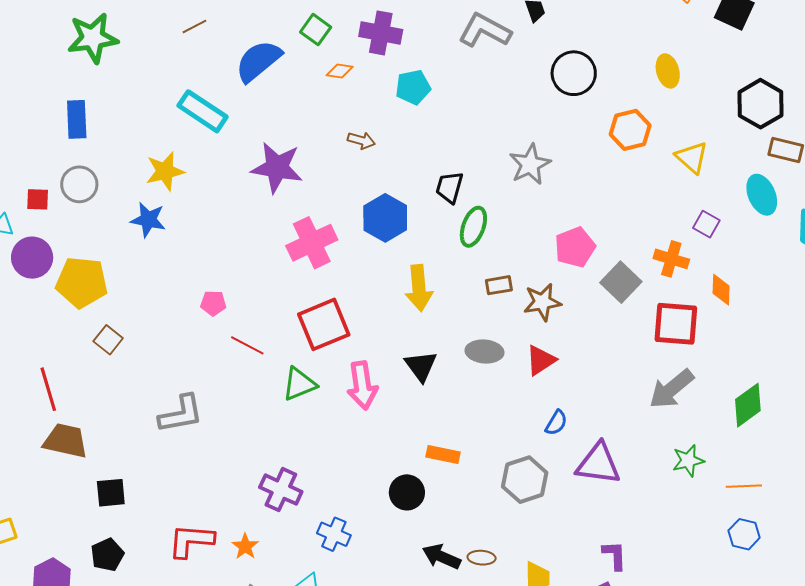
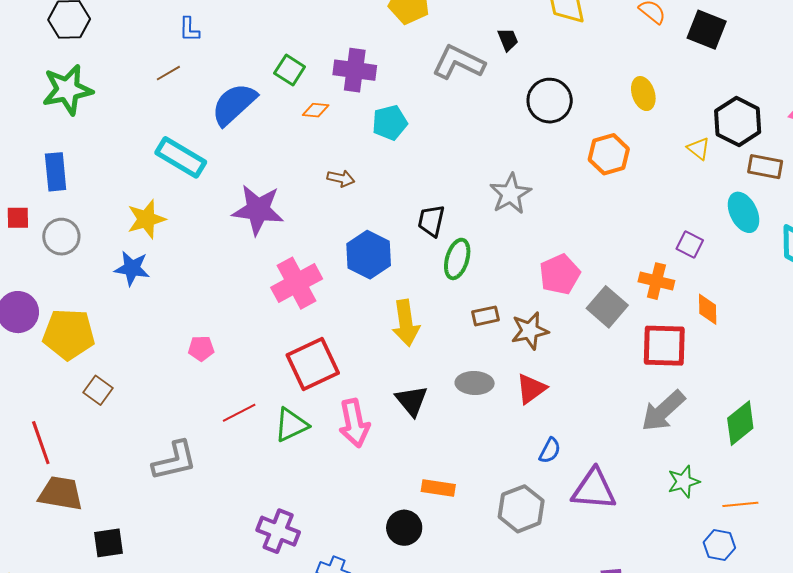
yellow triangle: (692, 157) -> (699, 149), moved, size x0.7
red square: (38, 199) -> (18, 218), moved
red line: (247, 345) -> (239, 413), moved, turned -52
blue hexagon: (744, 534) -> (719, 545), moved

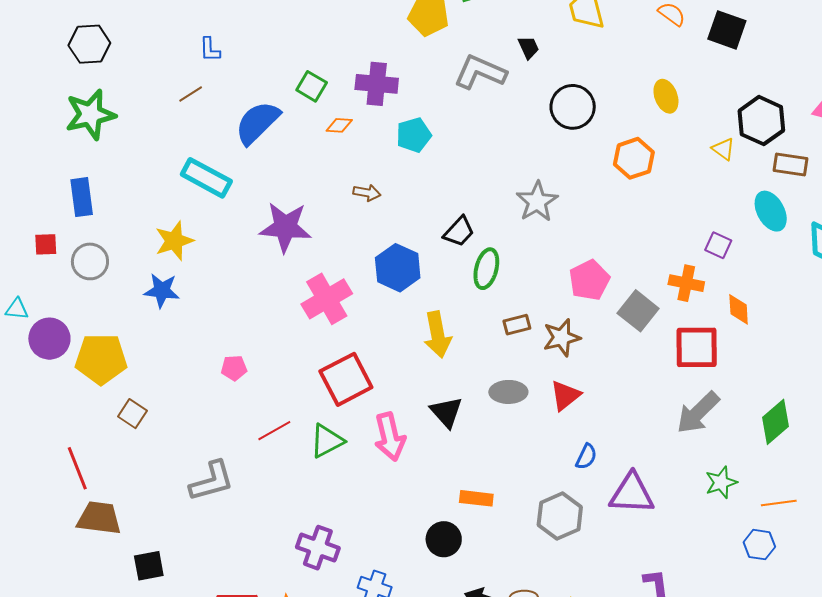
black trapezoid: (431, 221) -> (459, 232), turned -148

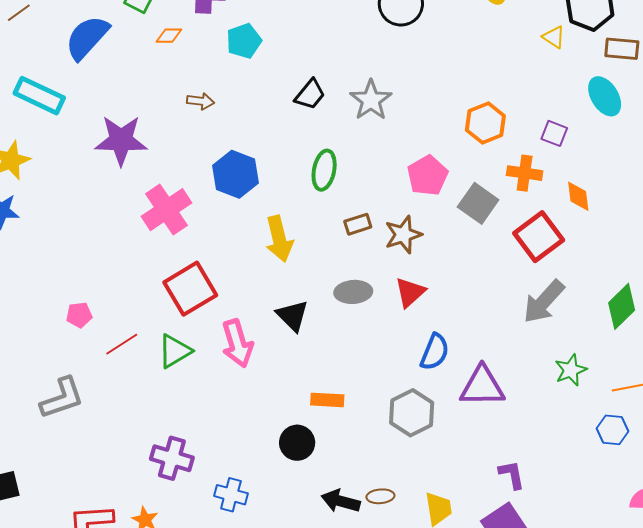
orange hexagon: (634, 158) -> (485, 123), moved
black trapezoid: (459, 232) -> (310, 94), moved
red square: (697, 347) -> (539, 237), turned -33
pink pentagon: (234, 368) -> (79, 315), moved
blue semicircle: (586, 457) -> (435, 352), size x1.4

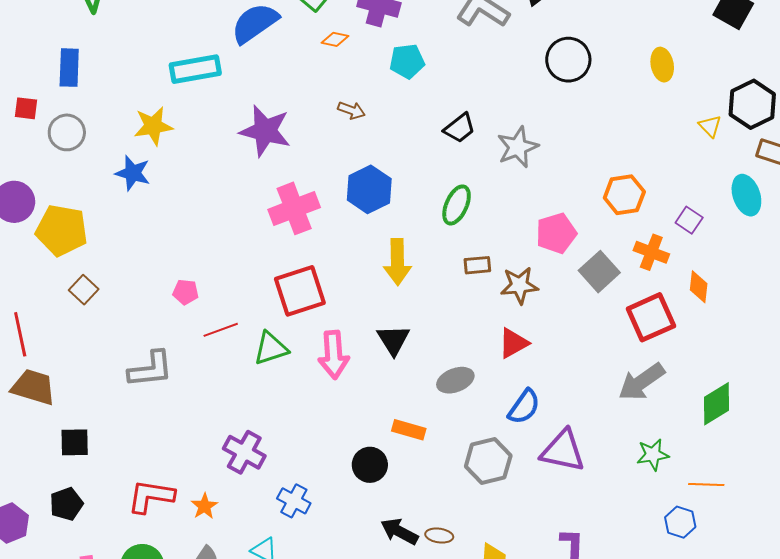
cyan rectangle: (39, 96) -> (195, 69), turned -48
gray ellipse: (353, 292) -> (455, 380), moved, turned -30

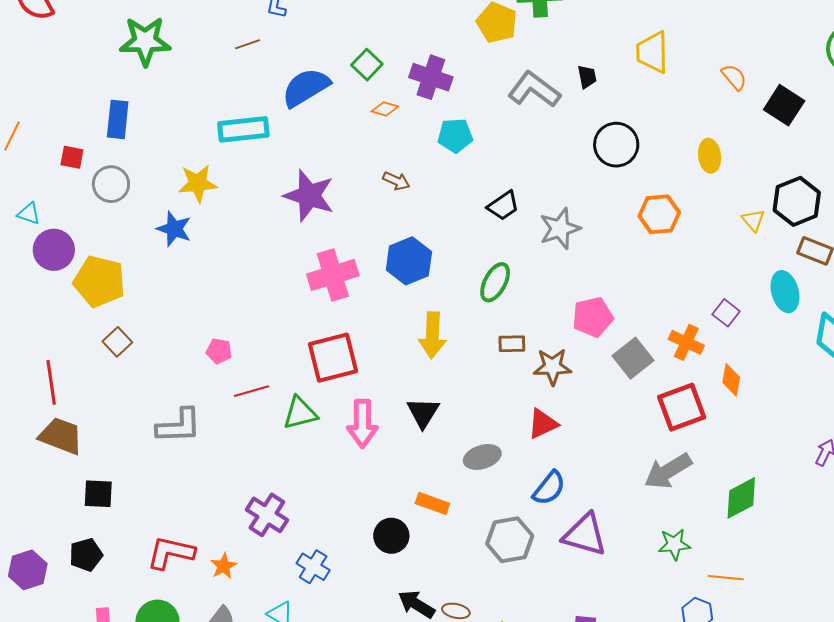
orange hexagon: (624, 195) -> (659, 214), moved

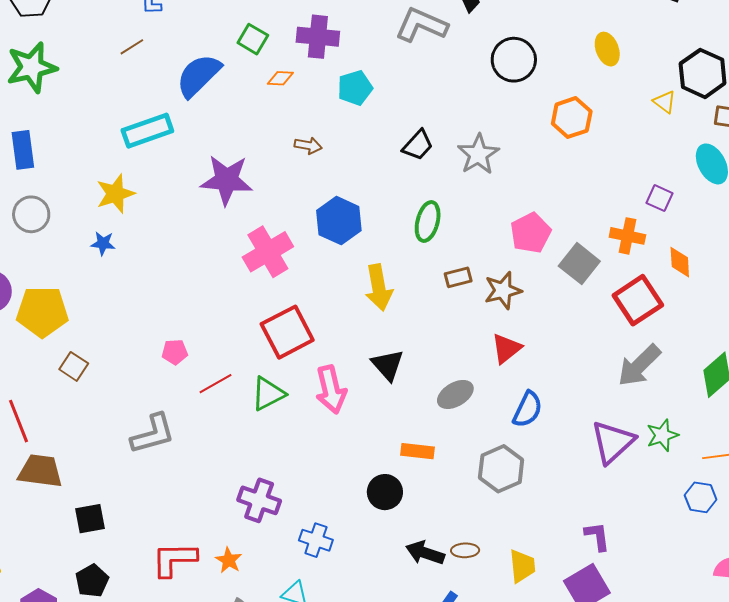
blue star: (174, 229) -> (103, 243), size x0.7
purple triangle: (585, 535) -> (613, 442), moved, turned -45

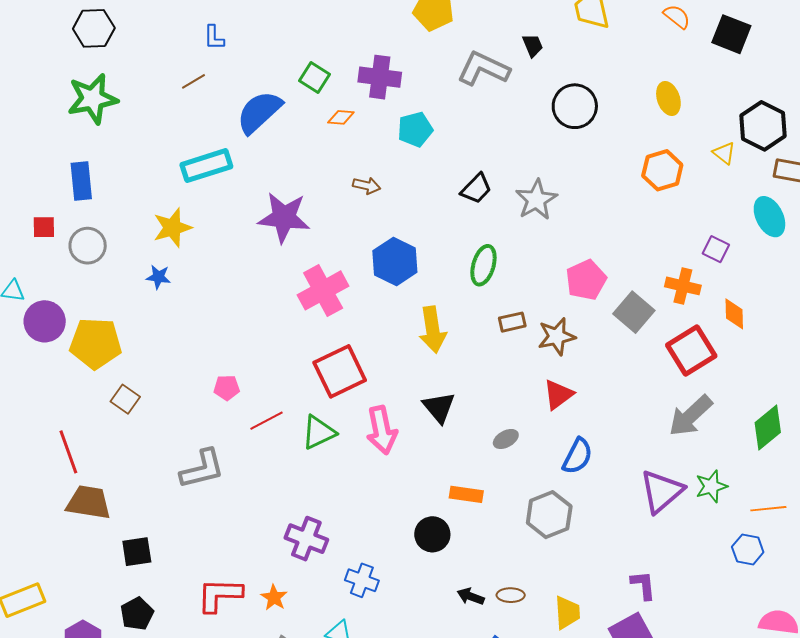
orange hexagon: (572, 118) -> (662, 170), moved
gray ellipse: (455, 394) -> (506, 439), size x0.7
black arrow: (425, 553) -> (471, 596), size x0.7

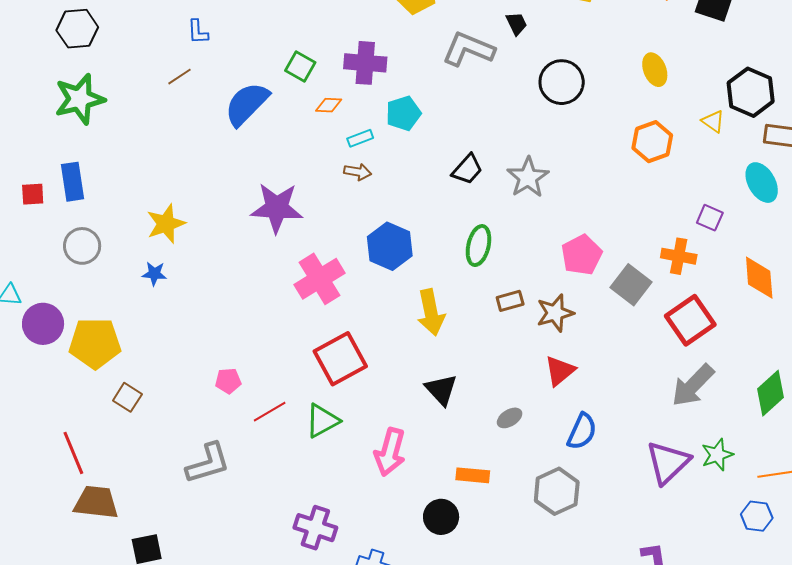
cyan rectangle: (206, 166) -> (360, 138), moved, size x0.5
red square: (44, 227) -> (33, 194), moved
orange diamond: (734, 314) -> (759, 278), moved, size x1.4
pink arrow: (382, 430) -> (390, 452), moved, turned 30

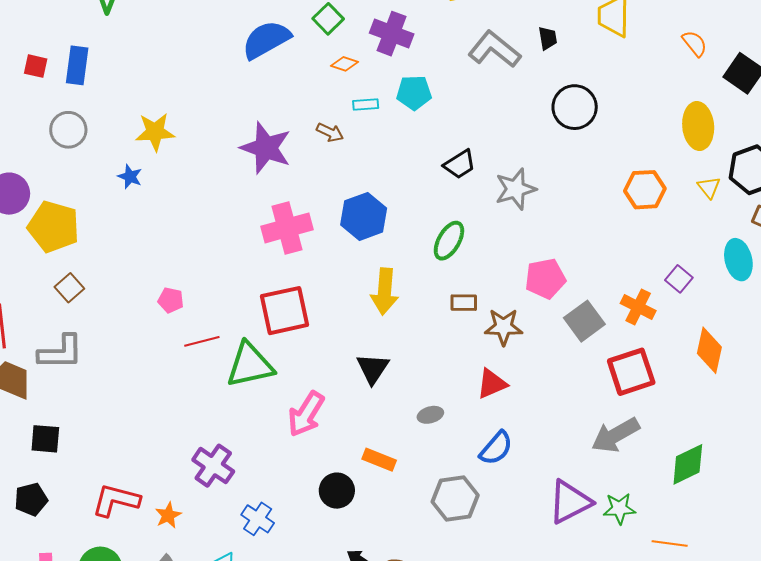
yellow ellipse: (655, 70) -> (698, 126), moved, size x1.4
brown arrow: (358, 172) -> (330, 132), moved
green triangle: (322, 421) -> (250, 365), size x1.4
gray L-shape: (208, 463) -> (61, 352), moved

